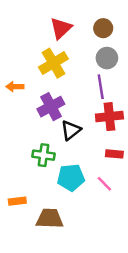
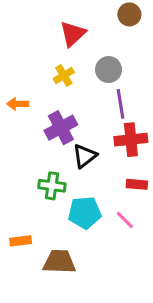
brown circle: (103, 28) -> (129, 14), moved
gray circle: (107, 58) -> (109, 70), moved
yellow cross: (53, 63) -> (64, 76), size x0.6

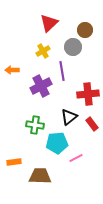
brown circle: (129, 14) -> (85, 30), moved
purple line: (120, 104) -> (62, 71), moved
black triangle: (85, 156) -> (69, 117), moved
red rectangle: (137, 184) -> (92, 124), turned 48
pink line: (125, 220) -> (76, 158), moved, turned -72

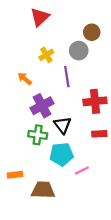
red triangle: (49, 23) -> (40, 17), moved
orange arrow: (12, 70) -> (25, 79), moved, turned 40
purple cross: (41, 86) -> (42, 106), moved
black triangle: (69, 117) -> (63, 125), moved, turned -30
red rectangle: (92, 124) -> (99, 134), turned -56

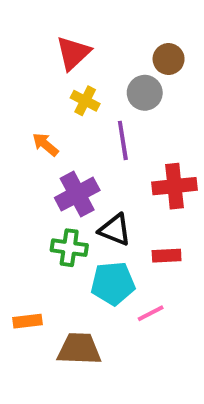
red triangle: (40, 17) -> (73, 53), moved
yellow cross: (46, 55) -> (85, 101), turned -32
black triangle: (63, 125) -> (115, 230), turned -30
red rectangle: (99, 134) -> (167, 256), moved

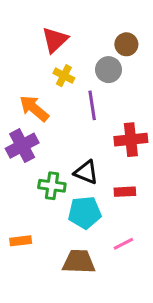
orange arrow: (45, 144) -> (34, 108), size x1.5
purple cross: (77, 194) -> (22, 146), moved
pink line: (151, 313) -> (123, 244), moved
brown trapezoid: (79, 349) -> (79, 262), moved

